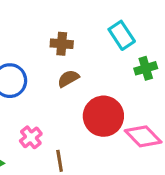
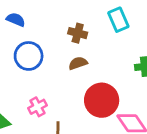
cyan rectangle: (122, 35) -> (118, 20), moved

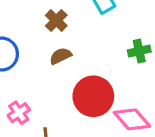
brown cross: (78, 33) -> (56, 20), turned 36

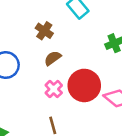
pink cross: (19, 113) -> (54, 89), moved

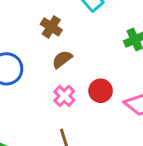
red circle: (84, 85) -> (101, 91), size x0.6

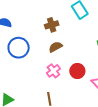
brown cross: (51, 27) -> (52, 25), turned 32

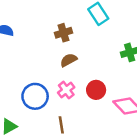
blue circle: (19, 48) -> (35, 96), moved

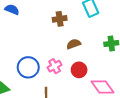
brown semicircle: (69, 60) -> (74, 44), moved

